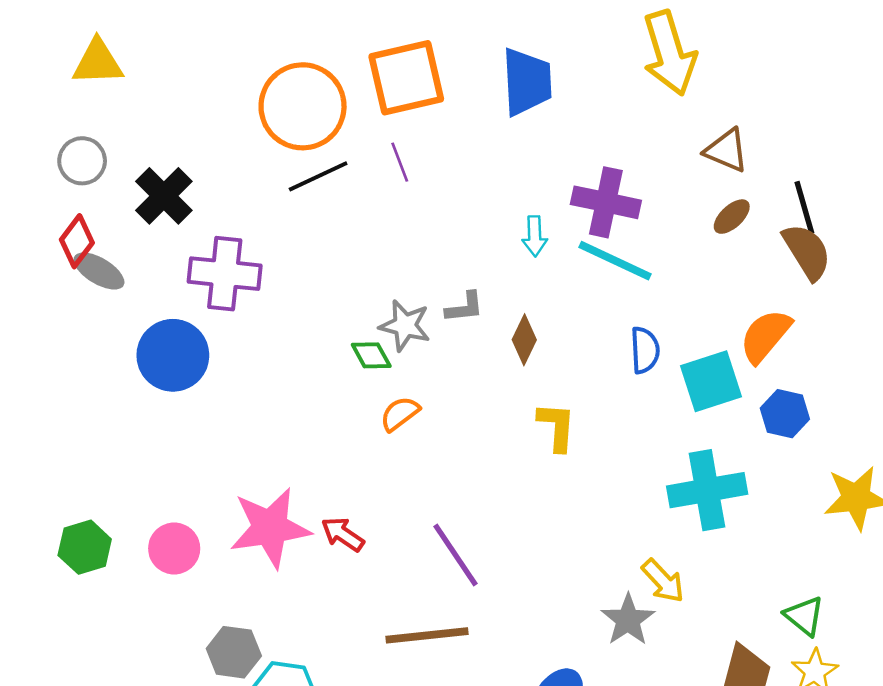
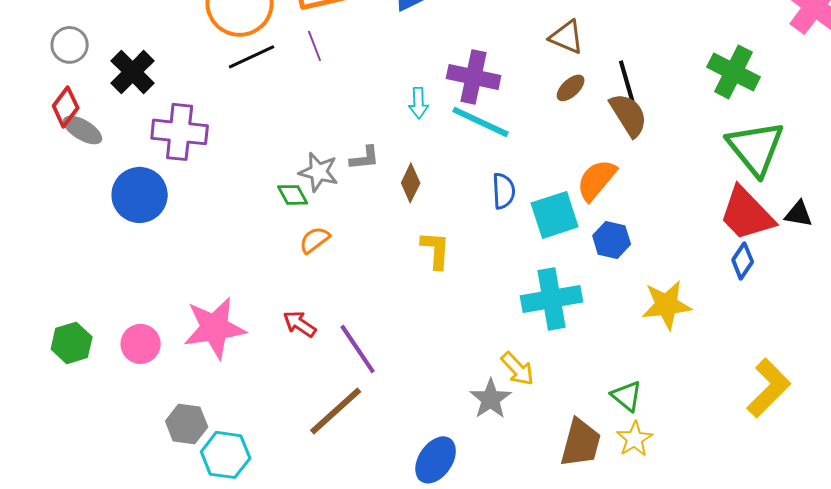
red arrow: (343, 534) -> (300, 324), moved
brown line: (427, 635) -> (336, 411), turned -36

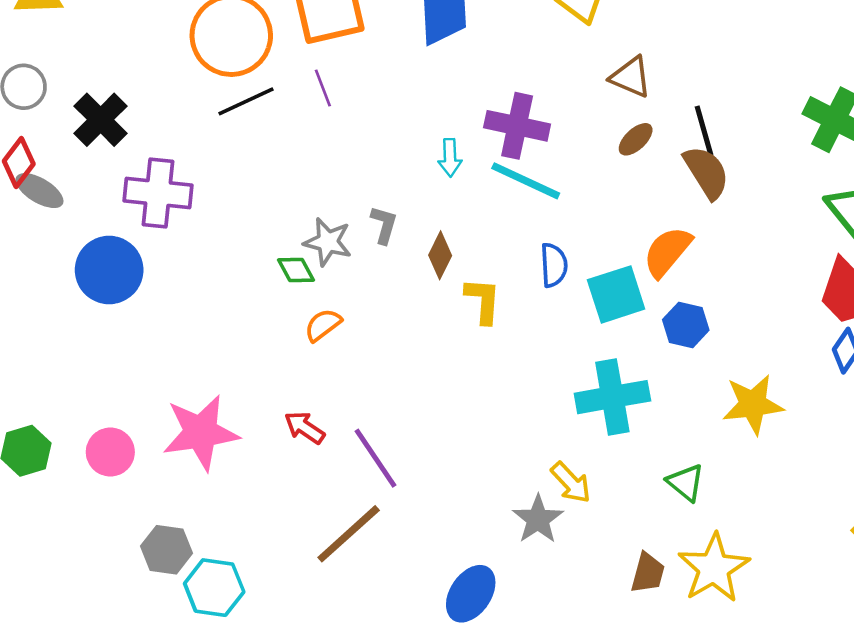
gray L-shape: (365, 158) -> (384, 225), turned -68
yellow L-shape: (436, 250) -> (483, 301), moved
green triangle: (627, 396) -> (686, 483), moved
yellow star: (635, 439) -> (714, 568), size x1.6
brown trapezoid: (581, 443) -> (648, 573), size x0.7

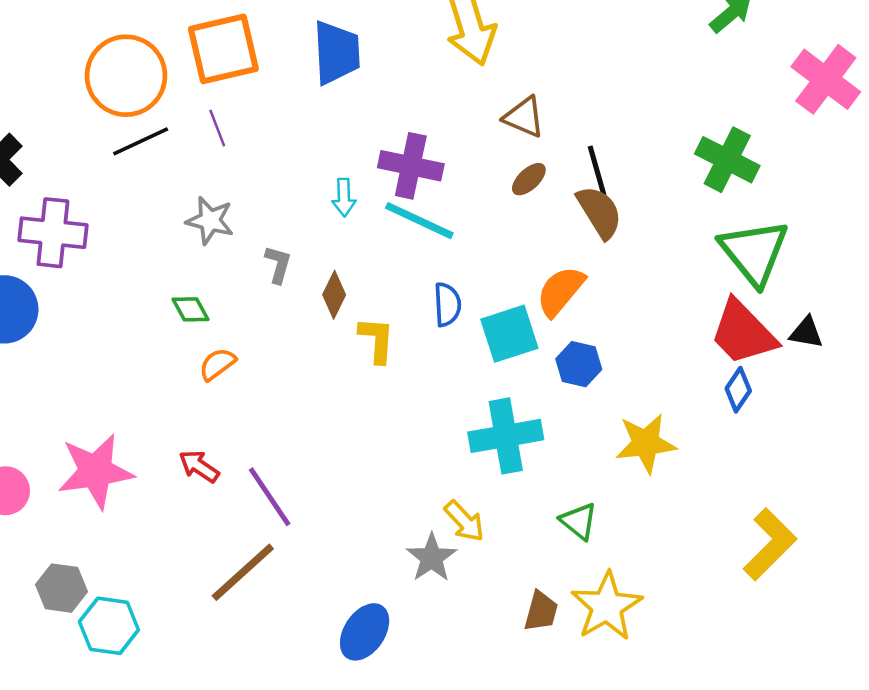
gray star: (328, 242) -> (210, 221), moved

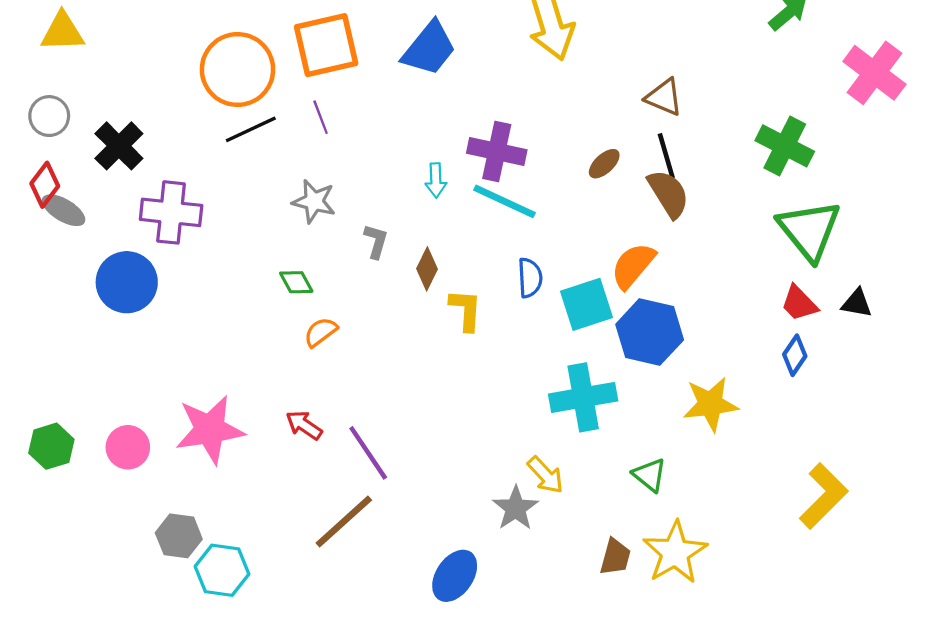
blue trapezoid: (337, 53) -> (429, 48), turned 42
brown triangle: (524, 117) -> (664, 97), moved
red trapezoid: (743, 333) -> (799, 303), size x0.6
blue hexagon: (579, 364) -> (650, 332), size x1.6

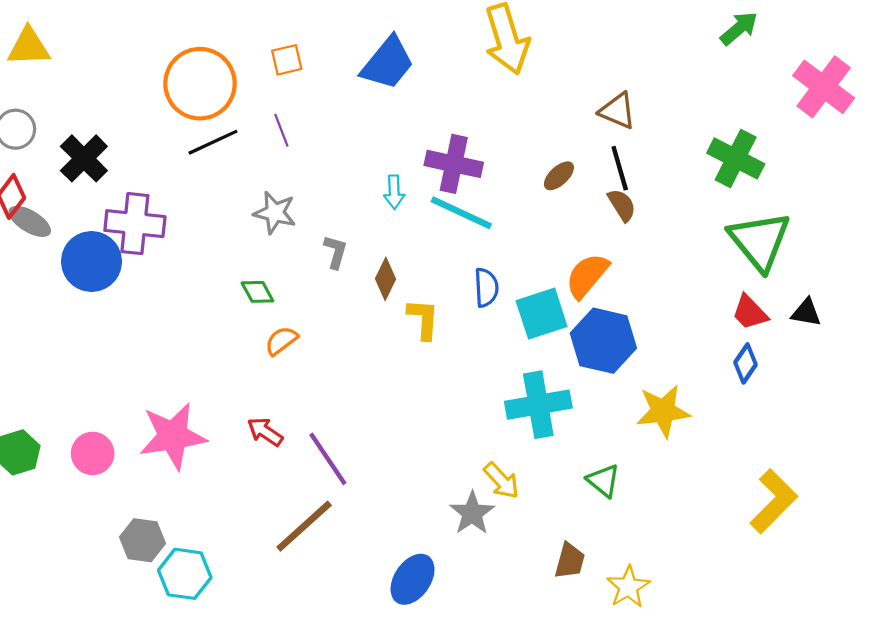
orange square: (326, 45) -> (287, 60), size x0.5
brown semicircle: (668, 194) -> (622, 205), size x0.7
blue circle: (127, 282) -> (92, 262), moved
yellow star: (675, 553) -> (628, 587), moved, size x0.7

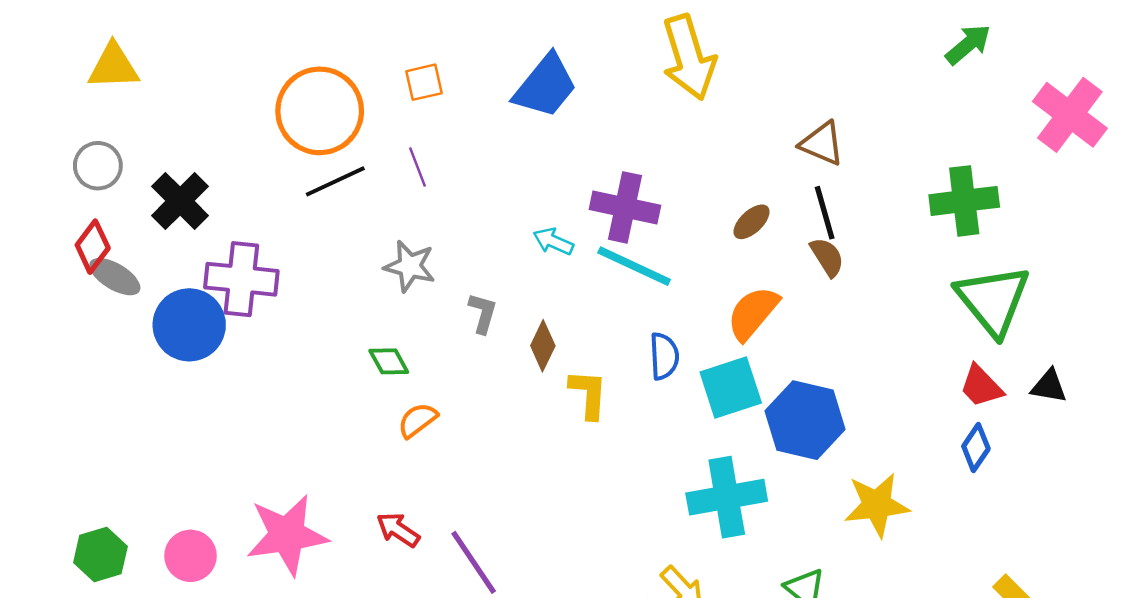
green cross: (736, 158) -> (964, 201), turned -34
cyan arrow: (394, 192) -> (553, 241), turned 116
orange semicircle: (587, 276) -> (753, 313), moved

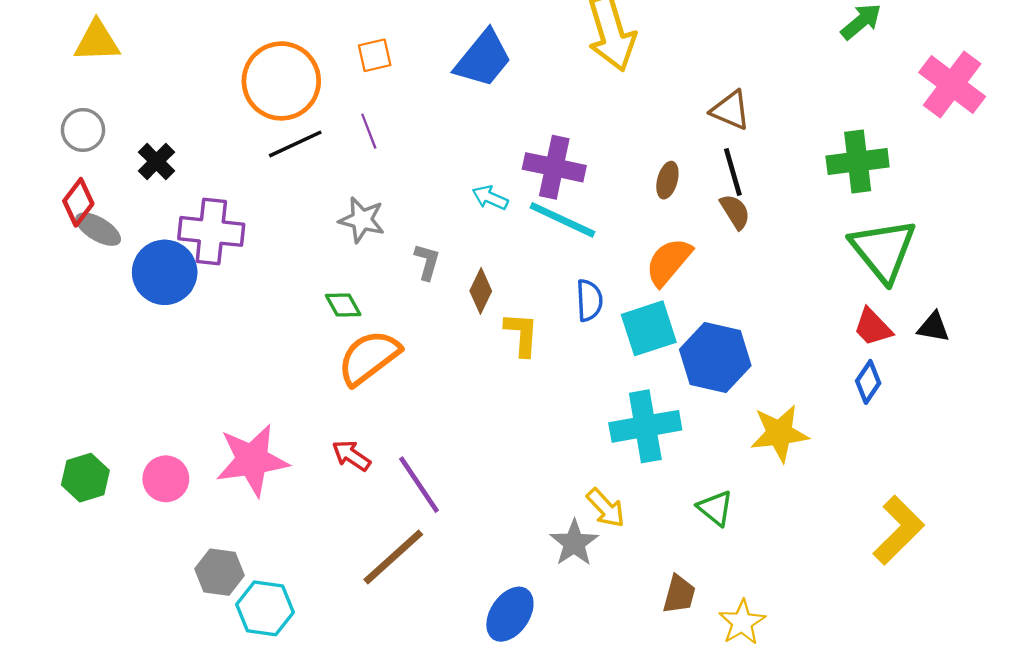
black cross: (180, 201) -> (156, 161), size x0.7
brown ellipse: (752, 222) -> (667, 180), turned -32
orange semicircle: (418, 420) -> (369, 357), size x1.8

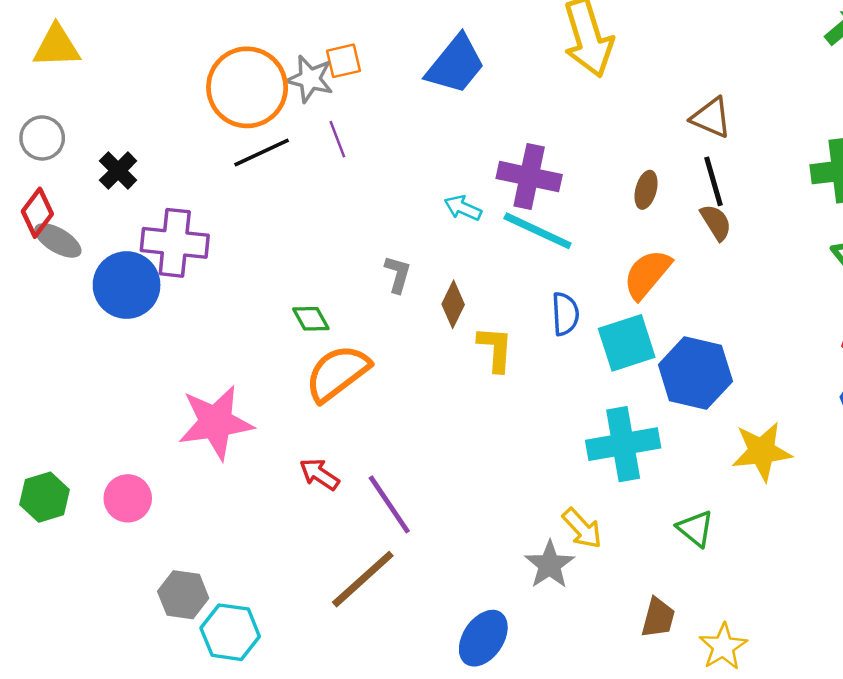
gray star: (362, 220) -> (310, 79), moved
pink star: (252, 460) -> (216, 422), moved

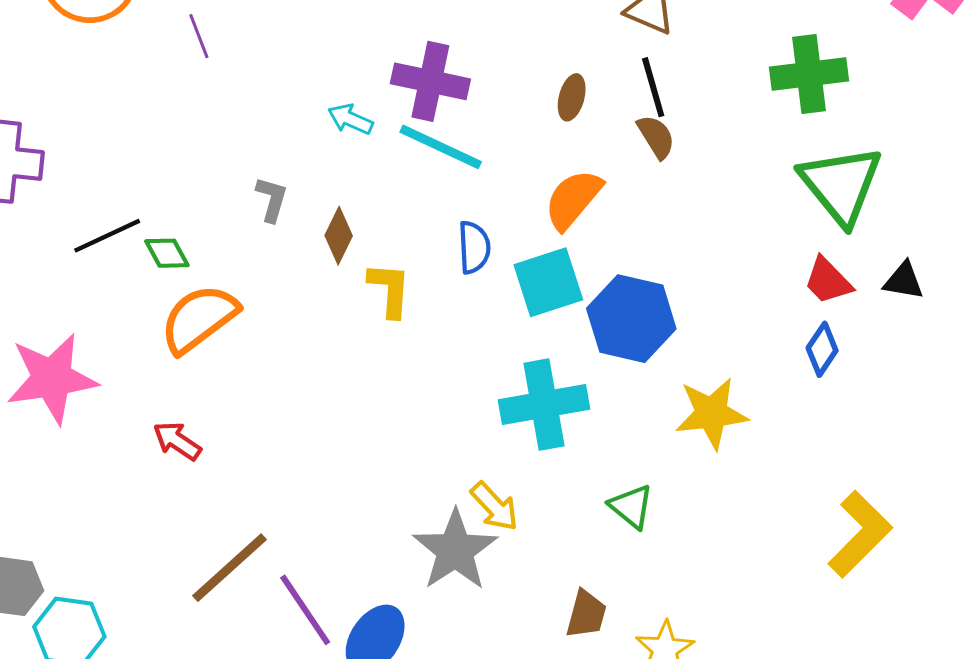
black line: (262, 152) -> (107, 236), moved
purple line: (389, 504) -> (305, 610), moved
gray star: (550, 565) -> (455, 550), size x1.4

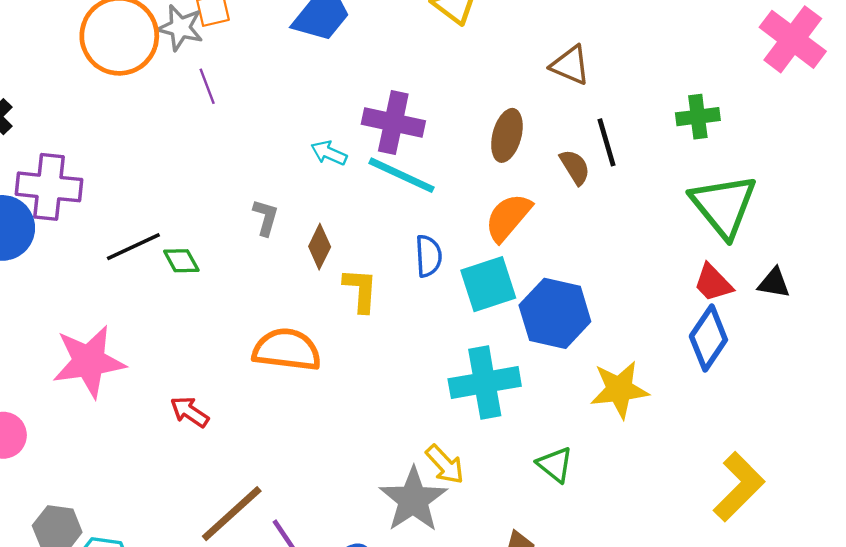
green cross: (809, 74) -> (698, 117), size x0.7
black line: (653, 87) -> (607, 142), moved
brown ellipse: (572, 97) -> (507, 135), size x1.4
orange semicircle: (199, 319) -> (287, 350), moved, turned 44
blue diamond: (822, 349) -> (708, 338), size x1.5

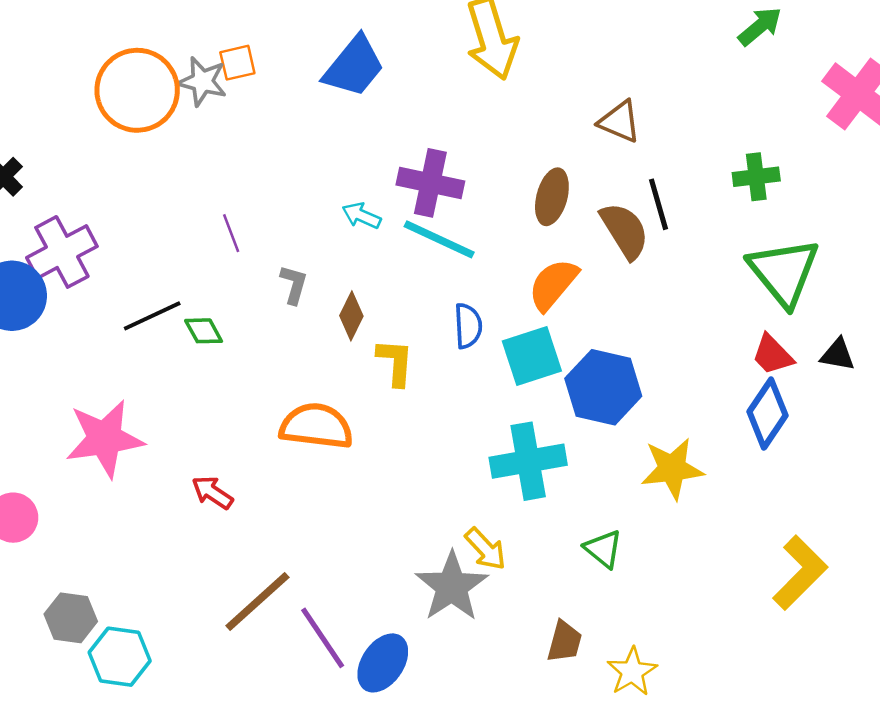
purple line: (207, 86) -> (231, 233), moved
brown semicircle: (575, 167) -> (625, 231), size x1.5
purple cross: (49, 187) -> (62, 252), turned -34

